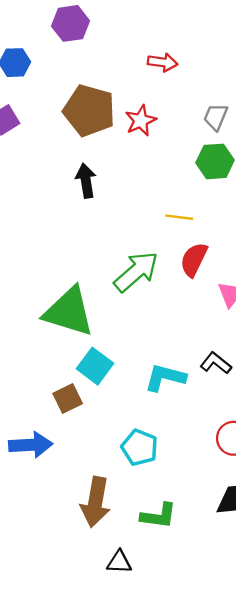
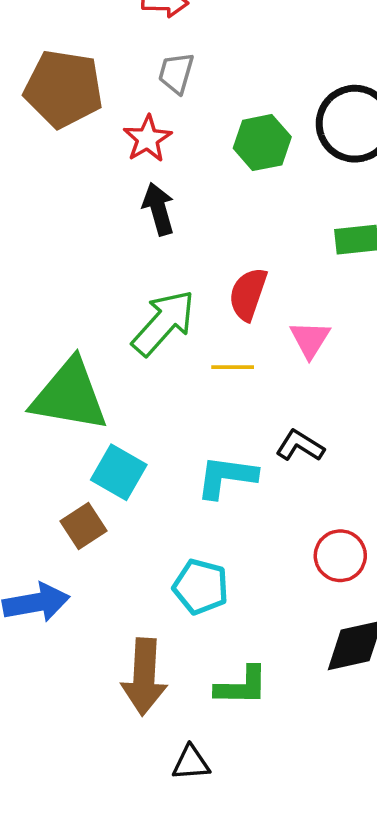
gray trapezoid: (216, 117) -> (176, 73), moved
red star: (141, 121) -> (147, 139), moved
black arrow: (86, 181) -> (159, 209), moved
yellow line: (179, 217) -> (233, 367), moved

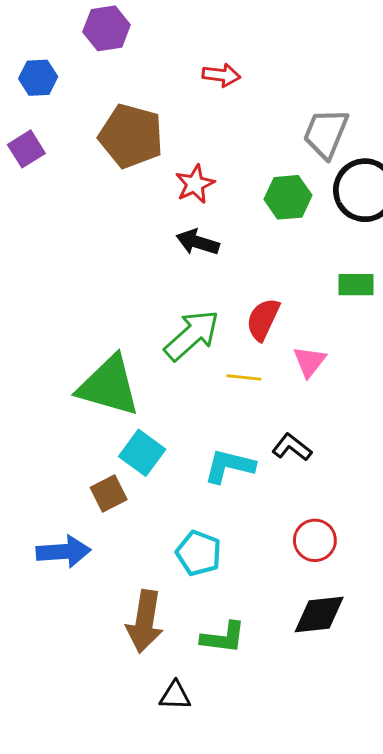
gray trapezoid: (176, 73) -> (326, 133), moved, size x1.5
black arrow: (159, 209) -> (198, 242), turned -63

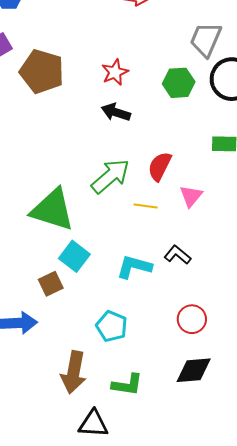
brown pentagon: (131, 136) -> (42, 71), moved
black triangle: (175, 696) -> (93, 424), size x1.4

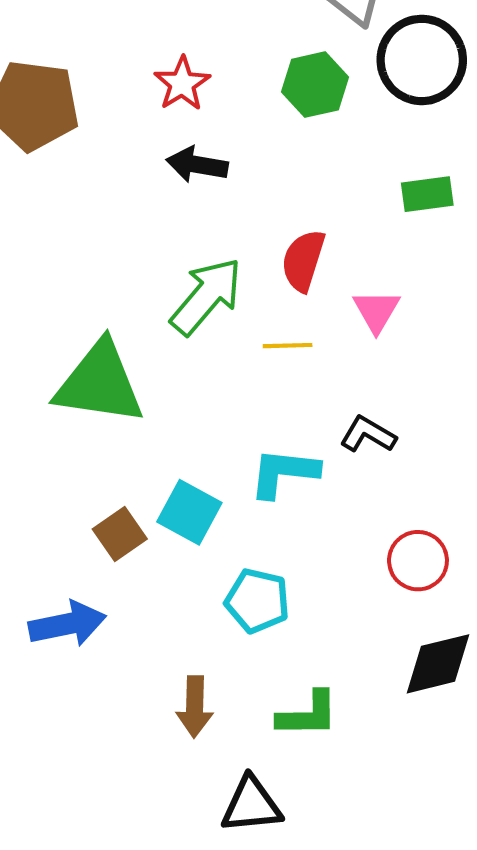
cyan square: (74, 256) -> (189, 512), moved
brown arrow: (74, 372) -> (195, 707), size x0.7

